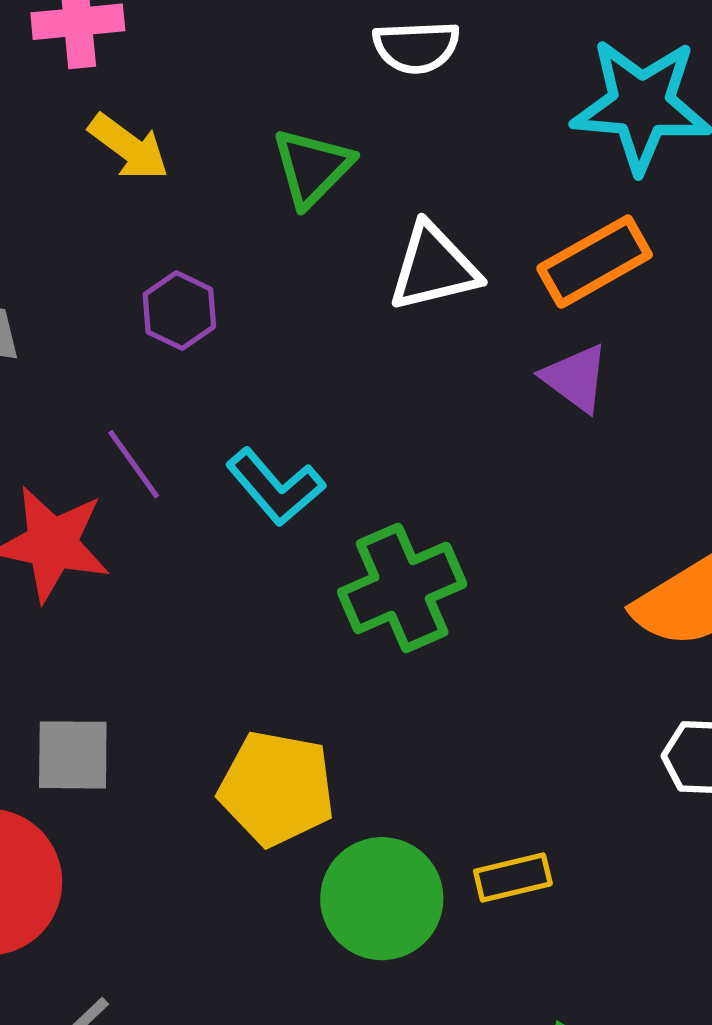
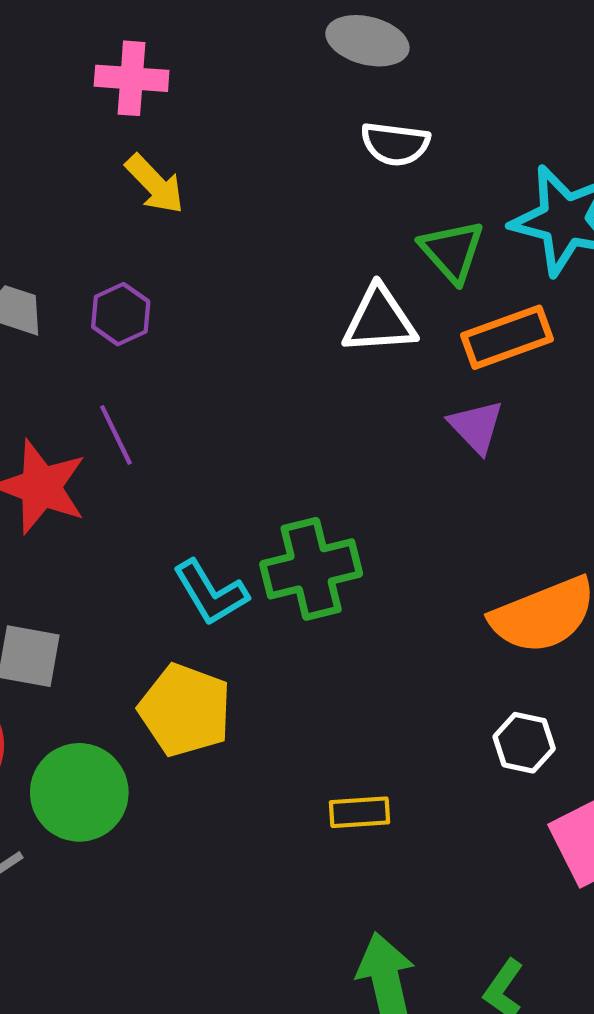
green triangle: (312, 167) -> (452, 251), moved, turned -36
purple hexagon: (179, 311) -> (121, 314), moved
cyan L-shape: (275, 487) -> (211, 593), moved
green circle: (382, 899) -> (79, 792), moved

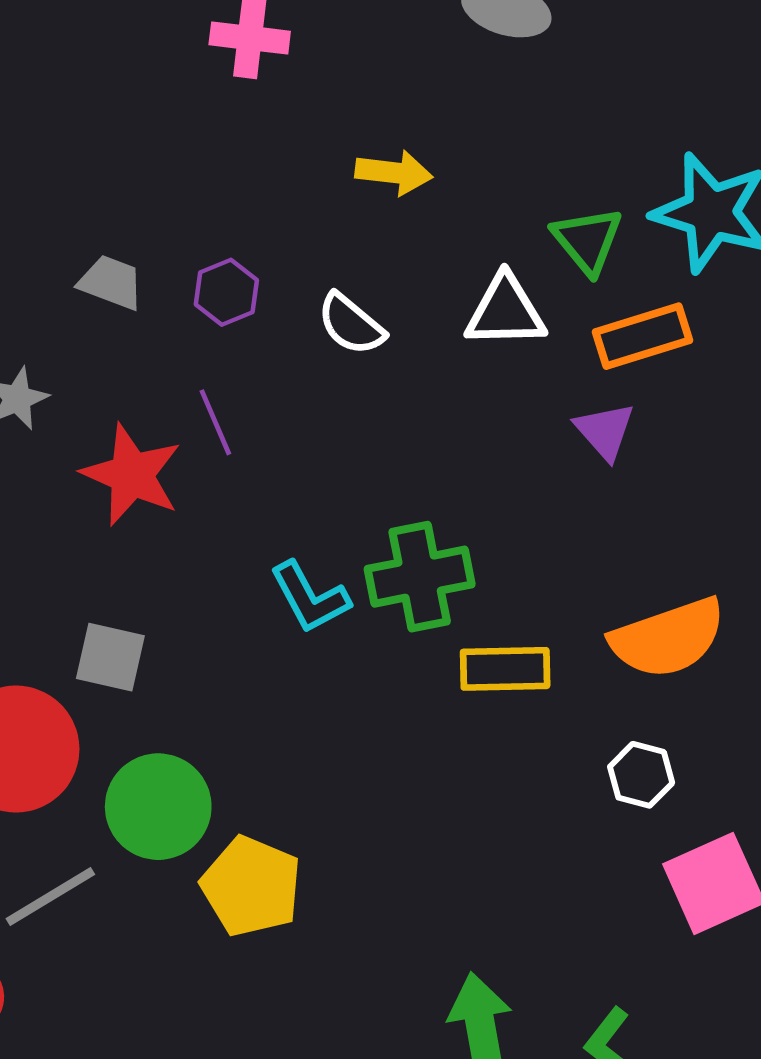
white semicircle: (395, 144) -> (351, 324), moved, turned 30
yellow arrow: (155, 184) -> (394, 173), moved, turned -42
yellow pentagon: (185, 710) -> (251, 886), moved
yellow rectangle: (360, 812) -> (505, 669), moved, size x1.4

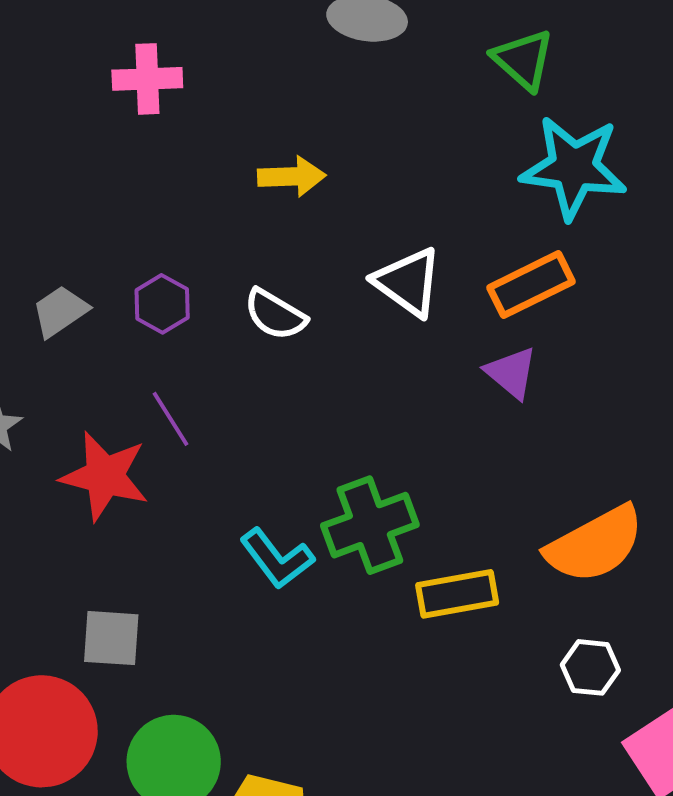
green triangle: (587, 240) -> (523, 60), moved
gray trapezoid: (111, 282) -> (60, 311), turned -46
white triangle: (505, 311) -> (408, 282), turned 46

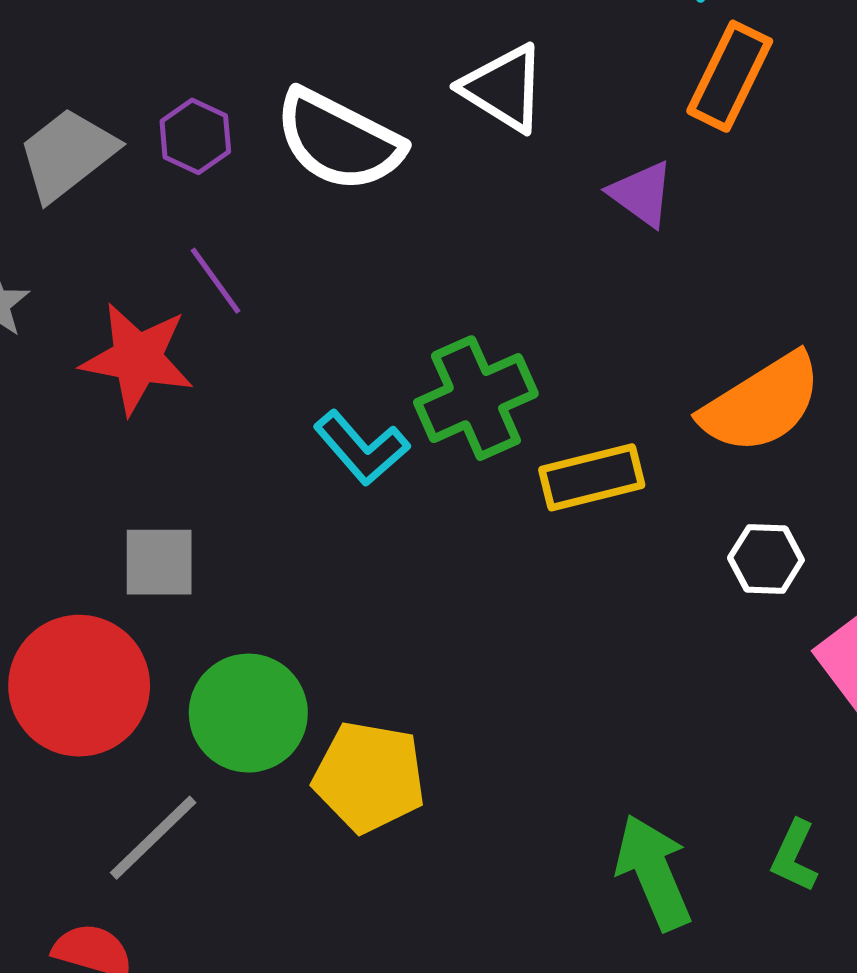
orange rectangle: (531, 285) -> (730, 76), moved, turned -34
gray trapezoid: (60, 311) -> (67, 154), size x1.4
white semicircle: (275, 315) -> (339, 140), size x1.6

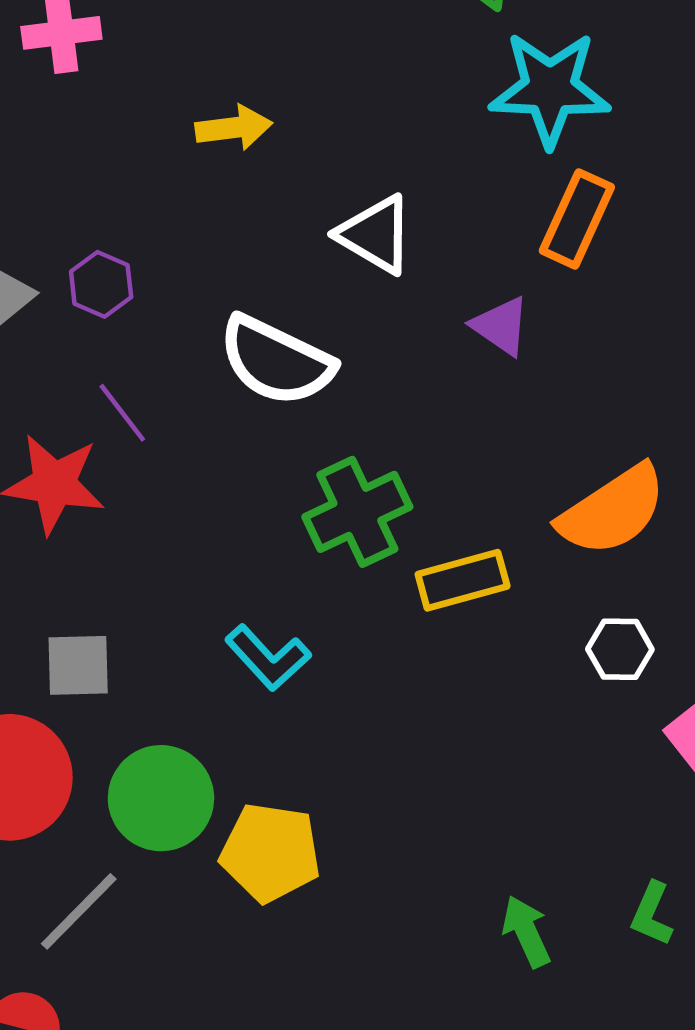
white semicircle: (339, 140) -> (276, 361), moved
cyan L-shape: (362, 448) -> (268, 658), moved
green arrow: (654, 872) -> (526, 931), size x0.7

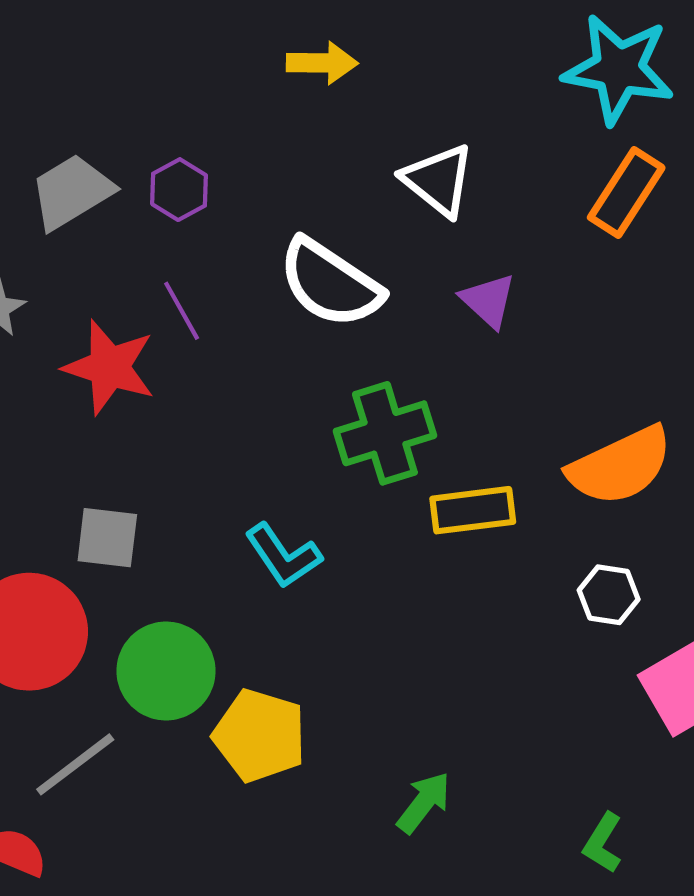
purple triangle: (501, 326) -> (488, 300), moved
green arrow: (526, 931) -> (424, 803), moved, turned 54

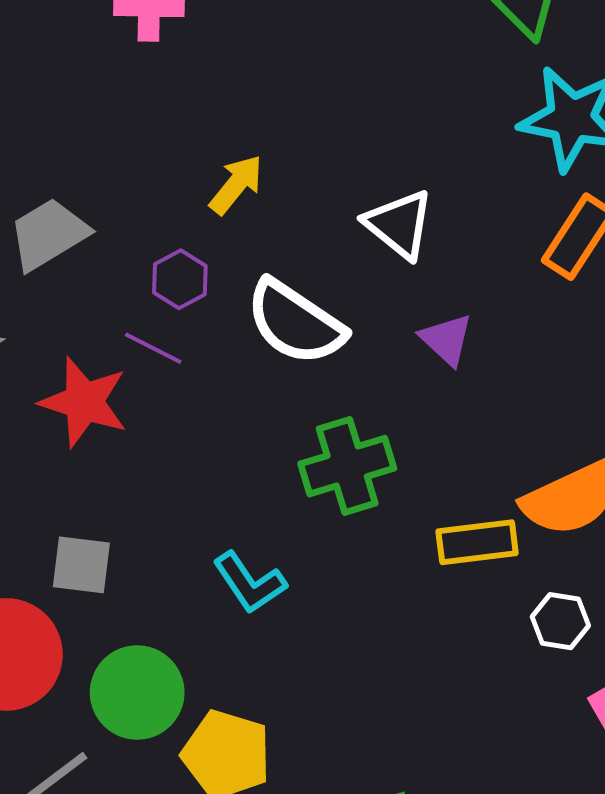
yellow arrow: (322, 63) -> (236, 185), moved, turned -52
purple hexagon: (179, 190) -> (180, 279), moved
purple line: (182, 311) -> (153, 348), turned -34
yellow rectangle: (473, 510) -> (477, 542), moved

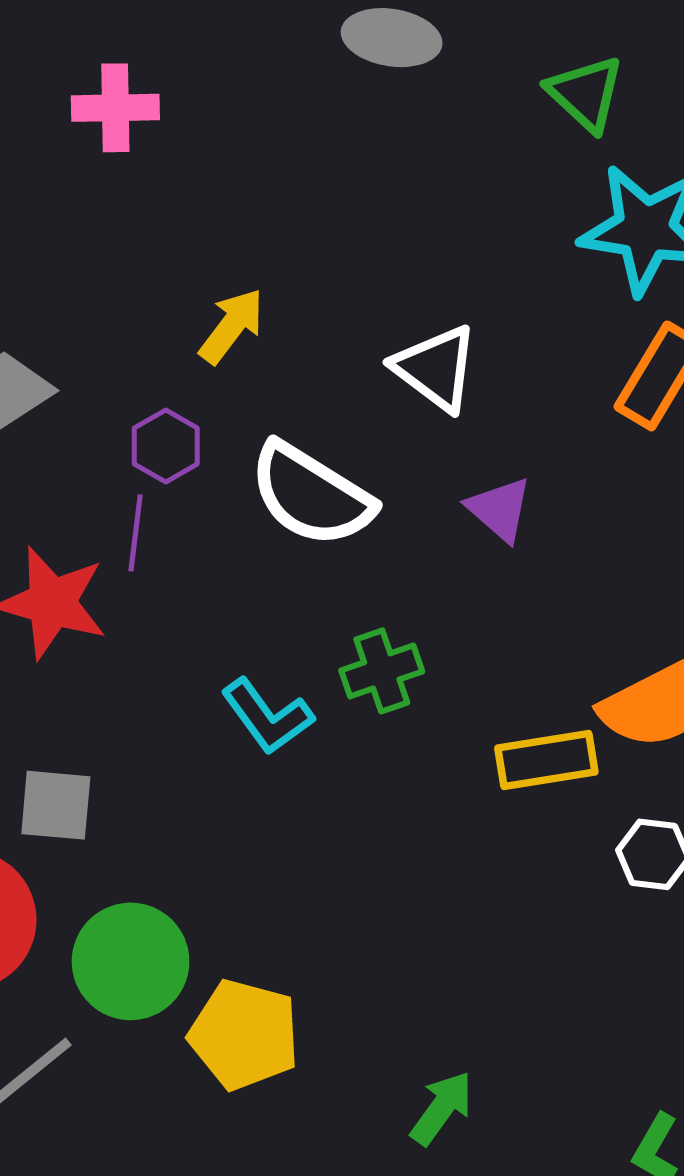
purple line: (153, 348) -> (136, 533), turned 72
green cross: (347, 466) -> (382, 671), size x0.7
cyan L-shape: (250, 583) -> (267, 716), moved

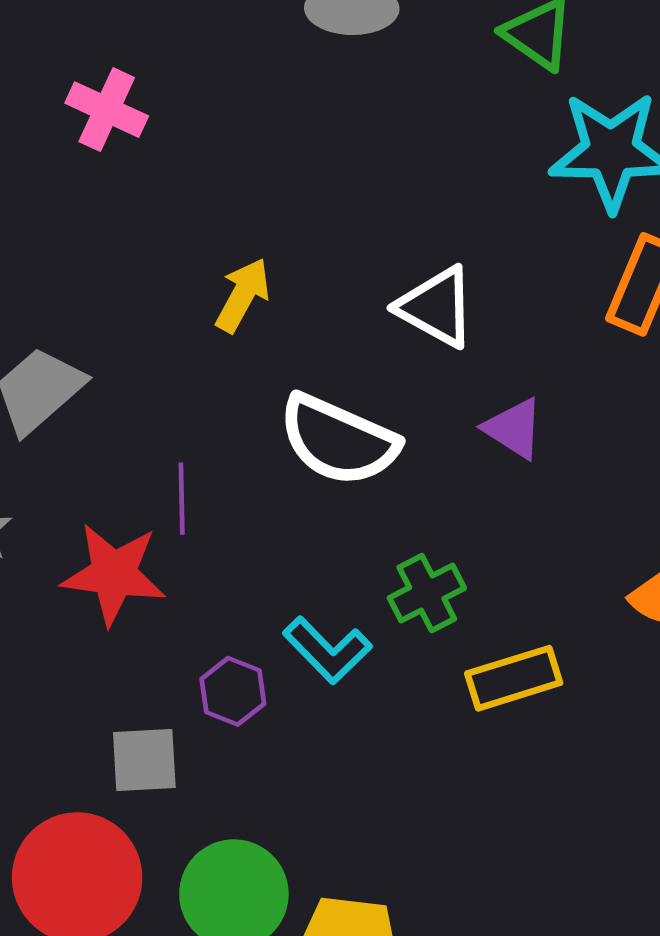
pink cross: (115, 108) -> (107, 110), turned 34
purple hexagon: (166, 446) -> (233, 691), moved
yellow rectangle: (546, 760) -> (514, 678), moved

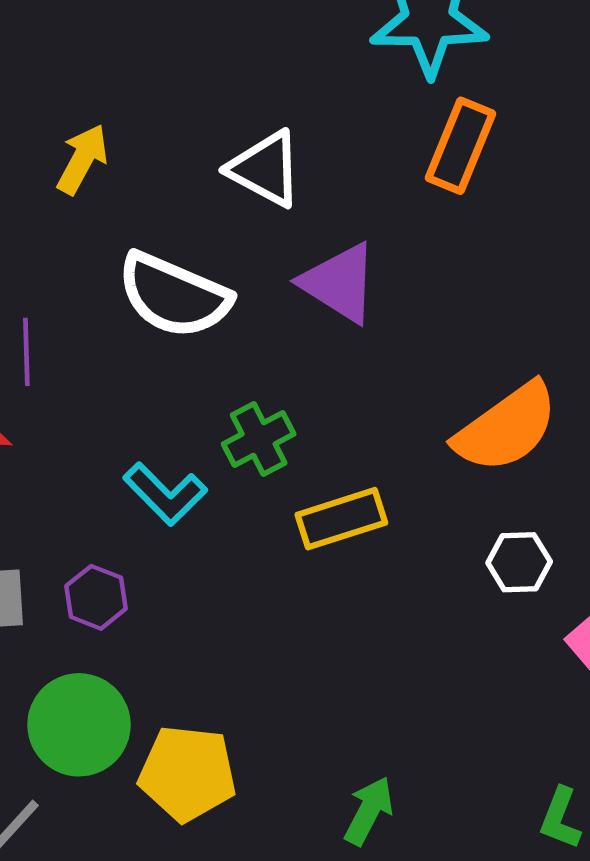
purple triangle: (514, 428) -> (339, 283), size x1.4
purple hexagon: (233, 691) -> (96, 597), moved

